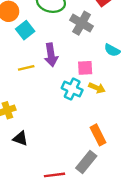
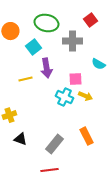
gray cross: (82, 23) -> (72, 41), turned -30
cyan square: (25, 30) -> (33, 47), moved
gray rectangle: (86, 162) -> (54, 144), moved

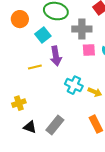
pink square: (75, 79) -> (89, 50), moved
yellow arrow: (85, 96) -> (95, 92), moved
gray rectangle: (54, 144) -> (55, 125), moved

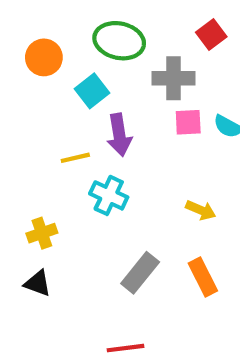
cyan cross: (74, 85) -> (109, 195), moved
gray rectangle: (55, 125) -> (140, 273), moved
black triangle: (30, 127) -> (38, 283), moved

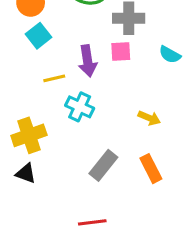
cyan square: (92, 91) -> (38, 36), moved
pink square: (188, 122) -> (121, 51), moved
yellow cross: (42, 233) -> (29, 135), size x1.5

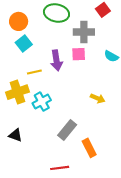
cyan cross: (80, 107) -> (42, 102), moved, turned 36
yellow cross: (29, 135) -> (18, 92), moved
orange rectangle: (151, 169) -> (89, 148), moved

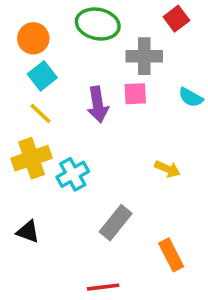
yellow line: (34, 72) -> (40, 113), moved, turned 56
orange rectangle: (89, 148) -> (171, 255), moved

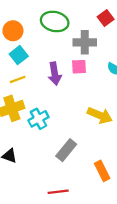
yellow line: (40, 113) -> (18, 79), turned -63
yellow arrow: (167, 169) -> (100, 115), size x1.5

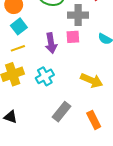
cyan cross: (38, 119) -> (45, 76), moved
orange rectangle: (102, 171) -> (94, 120), moved

